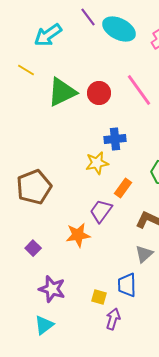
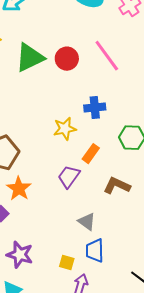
blue cross: (115, 139) -> (95, 108), moved
orange star: (78, 235) -> (19, 189), moved, turned -30
gray triangle: (144, 254) -> (87, 222), moved, turned -42

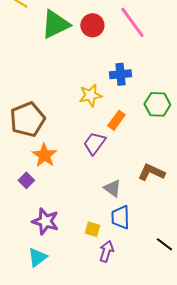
brown L-shape: (117, 186) -> (151, 172), moved

